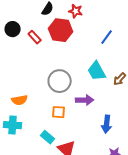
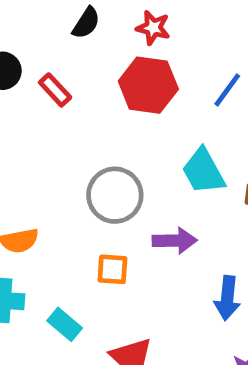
red hexagon: (61, 30) -> (148, 85), moved
cyan rectangle: (48, 137) -> (65, 324), moved

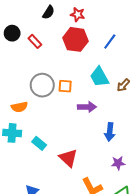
gray circle: (115, 195) -> (42, 85), moved
orange square: (112, 269) -> (65, 86), moved

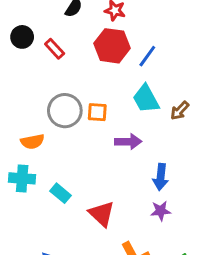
blue line: (110, 41) -> (147, 56), moved
purple star: (118, 163) -> (161, 211), moved

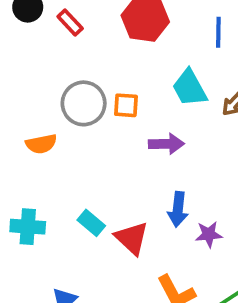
blue line: (147, 56) -> (218, 32), moved, turned -35
blue arrow: (161, 177) -> (178, 209), moved
cyan cross: (22, 178) -> (28, 227), moved
cyan rectangle: (60, 193) -> (91, 223), moved

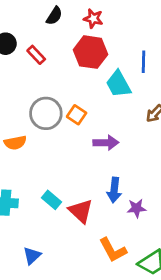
cyan trapezoid: (190, 88) -> (118, 84), moved
orange square: (126, 105) -> (77, 115), turned 30

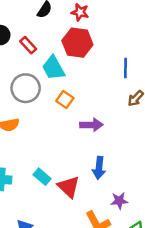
blue line: (143, 62) -> (126, 68), moved
cyan trapezoid: (118, 84) -> (53, 68), moved
gray circle: (46, 113) -> (26, 88), moved
purple star: (137, 208) -> (119, 201), moved

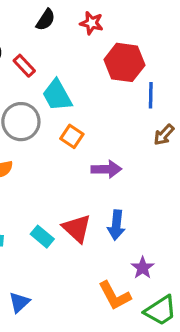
red hexagon: (77, 43) -> (124, 62), moved
red triangle: (69, 187) -> (77, 228), moved
purple star: (119, 201) -> (143, 268), turned -30

